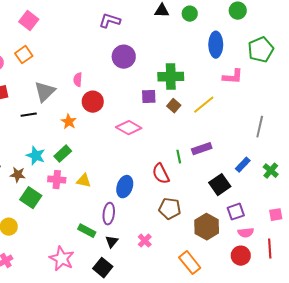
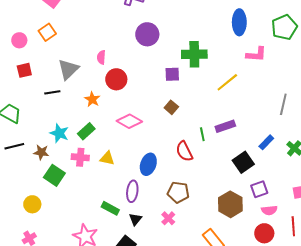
brown square: (174, 106) -> (171, 107), moved
pink diamond: (129, 128) -> (129, 121), moved
brown pentagon: (170, 209) -> (178, 192), moved

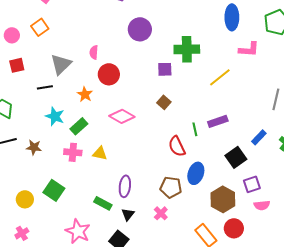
cyan star: (59, 133) -> (55, 116), moved
blue ellipse: (148, 164) -> (196, 173), moved
green square: (54, 175) -> (54, 190), moved
red circle: (264, 233) -> (234, 228), moved

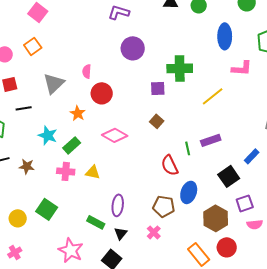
black line: (45, 87) -> (24, 108), moved

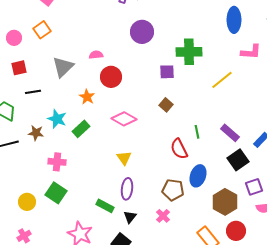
pink semicircle: (87, 71) -> (96, 55), turned 80
purple rectangle: (211, 140) -> (230, 133), moved, turned 60
brown star: (27, 166) -> (36, 133), moved
pink cross: (66, 171) -> (57, 162), moved
yellow triangle: (93, 172) -> (124, 158), moved, turned 42

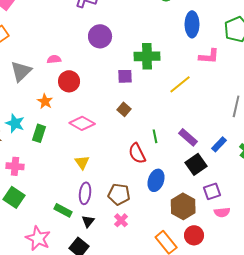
green rectangle: (81, 129) -> (39, 133), turned -30
brown pentagon: (173, 190) -> (119, 194), moved

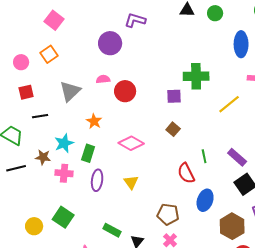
purple circle: (100, 36) -> (110, 43), moved
red circle: (69, 81) -> (125, 91), moved
cyan star: (15, 123) -> (64, 143), turned 30
pink cross: (15, 166) -> (64, 173), moved
purple ellipse: (85, 193) -> (97, 180), moved

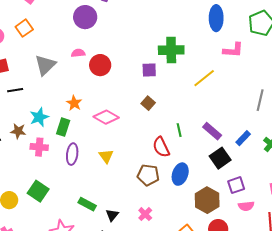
orange star: (94, 121) -> (74, 103), moved
brown pentagon: (168, 214) -> (148, 175), moved

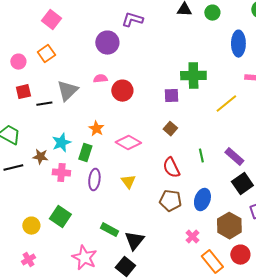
black line: (15, 90) -> (44, 104), moved
red semicircle: (161, 147) -> (171, 168), moved
pink cross: (145, 214) -> (192, 237), moved
black triangle: (112, 215) -> (134, 241), size x1.5

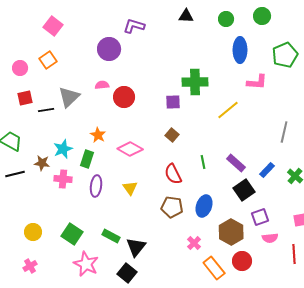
green circle: (212, 13) -> (226, 19), moved
green square: (60, 217) -> (72, 234), moved

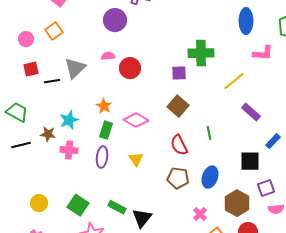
brown square: (172, 135) -> (178, 106), size x1.5
green rectangle: (87, 159) -> (106, 130), moved
purple rectangle: (236, 163) -> (251, 112), moved
black square: (244, 190) -> (250, 161), turned 35

